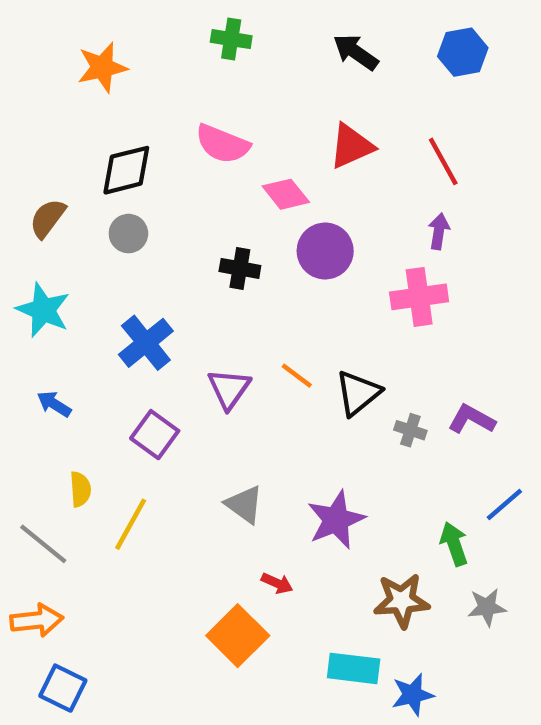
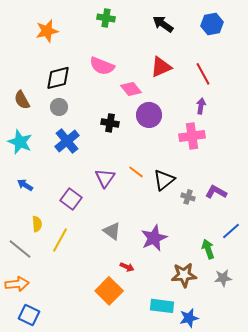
brown semicircle: (48, 218) -> (22, 100), turned -66
blue cross: (146, 343) -> (67, 141), moved

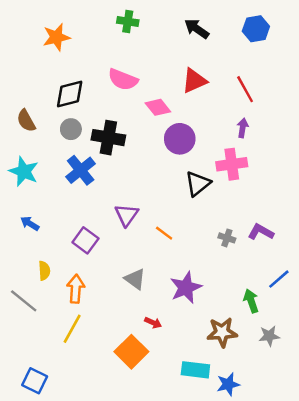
black cross: (110, 123) -> (108, 138), moved, size x1.5
orange line: (136, 172) -> (164, 233), moved
black triangle: (164, 180) -> (198, 184), moved
yellow line: (60, 240) -> (72, 329), moved
orange arrow: (17, 284) -> (76, 289), moved, turned -80

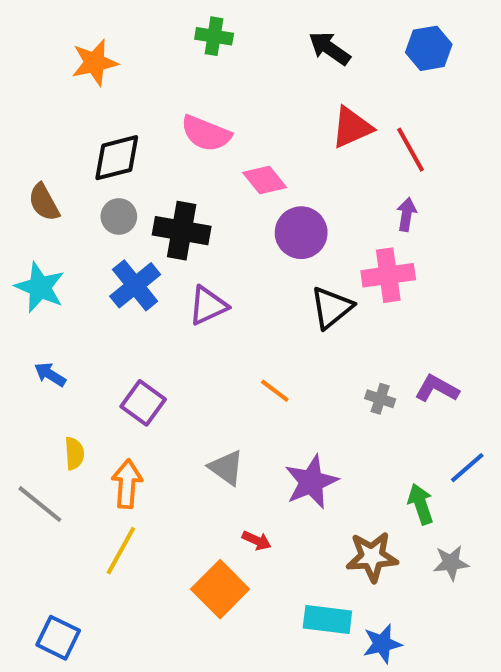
red triangle: (194, 81) -> (352, 127), moved
purple triangle: (127, 215) -> (208, 306), moved, turned 30

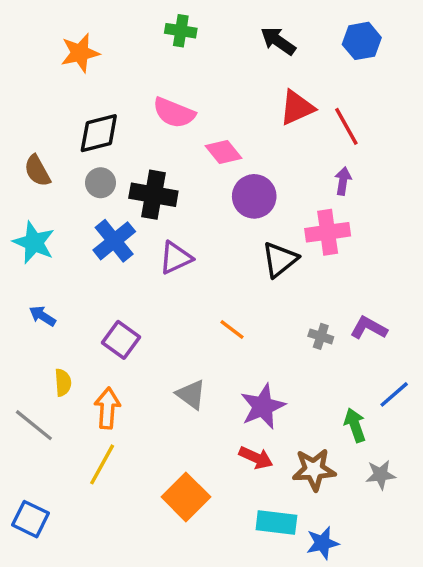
red arrow: (257, 541) -> (256, 458), moved, size x1.4
blue square: (58, 638) -> (30, 519), moved

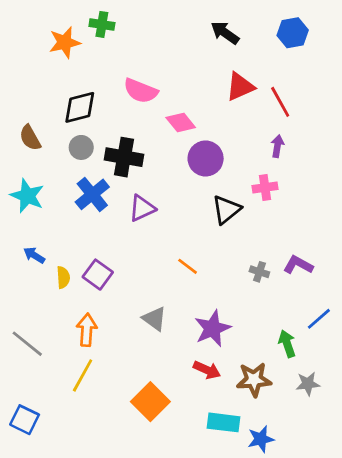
green cross: (181, 31) -> (102, 24), moved
pink cross: (328, 232) -> (265, 188), size x0.7
yellow semicircle: (63, 383) -> (63, 277), moved

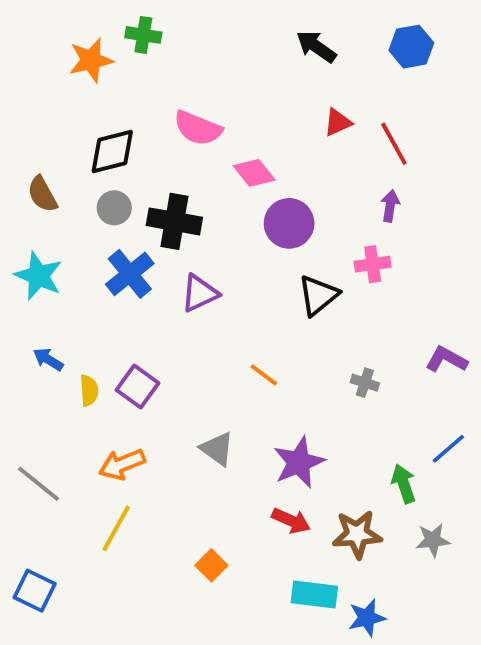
red triangle: (240, 87) -> (338, 122), size x0.7
purple L-shape: (298, 265) -> (446, 359), moved
orange arrow: (87, 330) -> (122, 464), turned -116
orange square: (150, 402) -> (211, 565), size x0.6

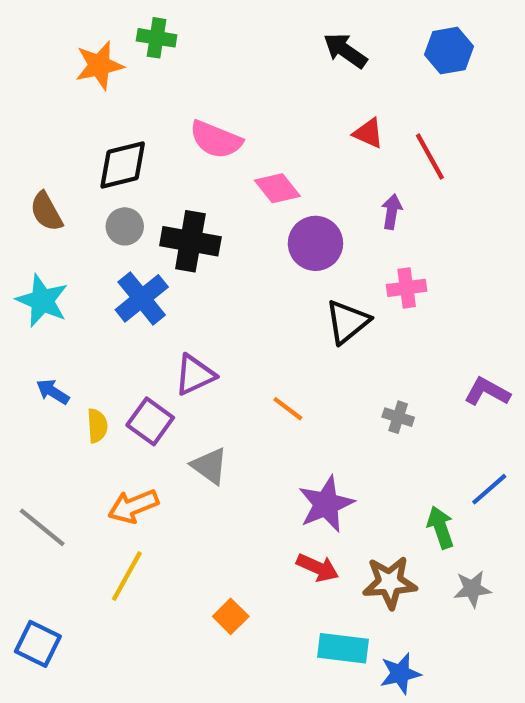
red triangle: (338, 122) -> (368, 133), turned 48
purple arrow: (390, 206) -> (392, 212), moved
purple triangle: (200, 293) -> (195, 375), moved
gray triangle: (217, 449) -> (210, 466), moved

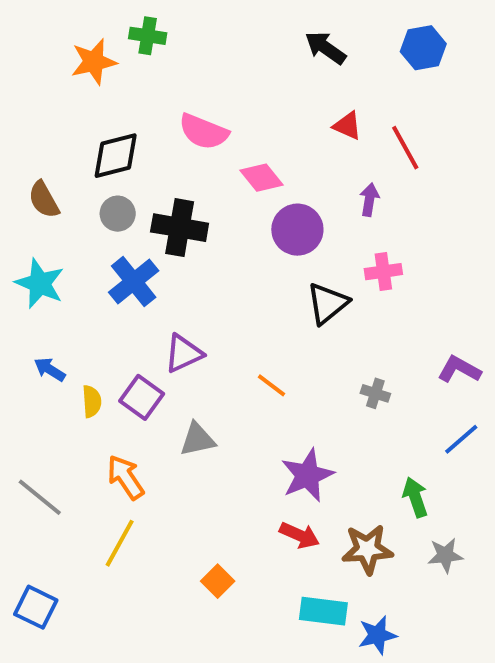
gray triangle: (210, 466) -> (198, 439), turned -48
blue line: (489, 489) -> (461, 439), moved
orange arrow: (133, 506) -> (126, 477), turned 78

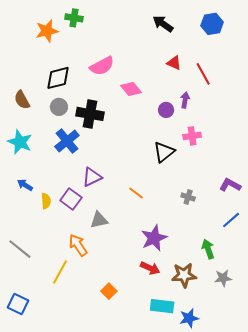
pink semicircle: (204, 132) -> (102, 66), turned -50
purple circle: (297, 230) -> (166, 110), moved, size x0.6
orange arrow: (126, 477) -> (78, 245), moved

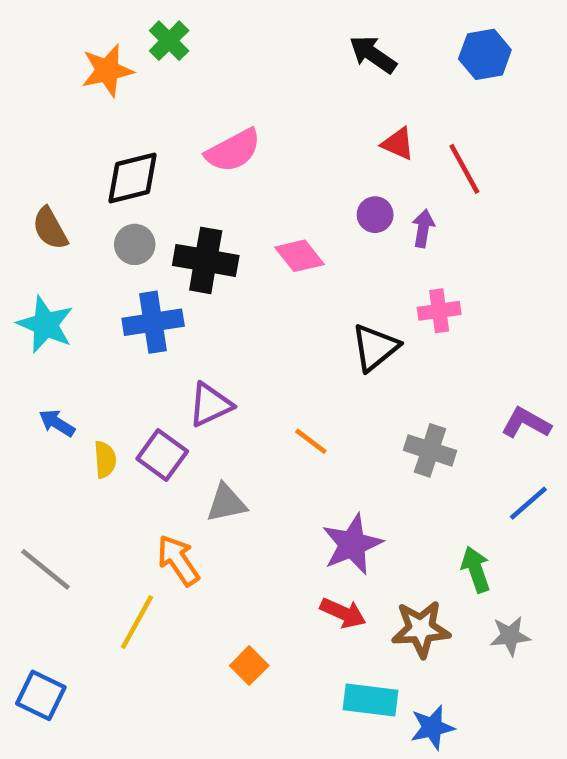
green cross: (74, 18) -> (169, 41), turned 36
pink diamond: (131, 89) -> (300, 256), moved
purple circle: (166, 110) -> (375, 215), moved
blue cross: (67, 141) -> (153, 322), turned 30
gray cross: (188, 197) -> (430, 450), size x1.5

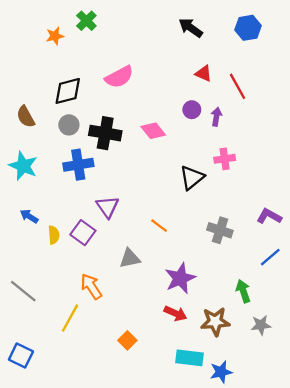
orange star: (107, 70) -> (55, 36), size x0.7
purple triangle: (210, 405) -> (108, 207), turned -40
gray triangle: (226, 503) -> (130, 258), moved

